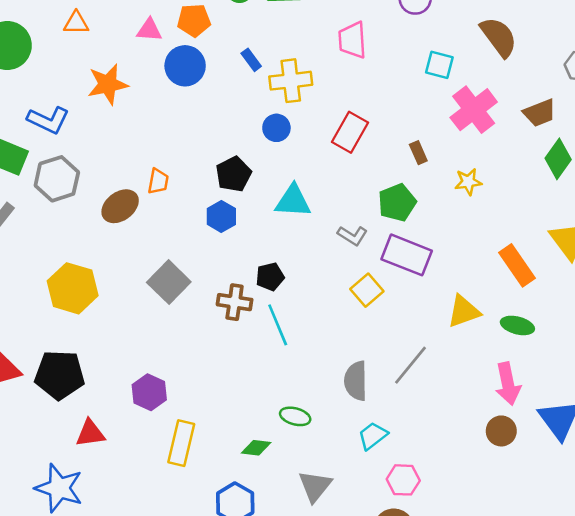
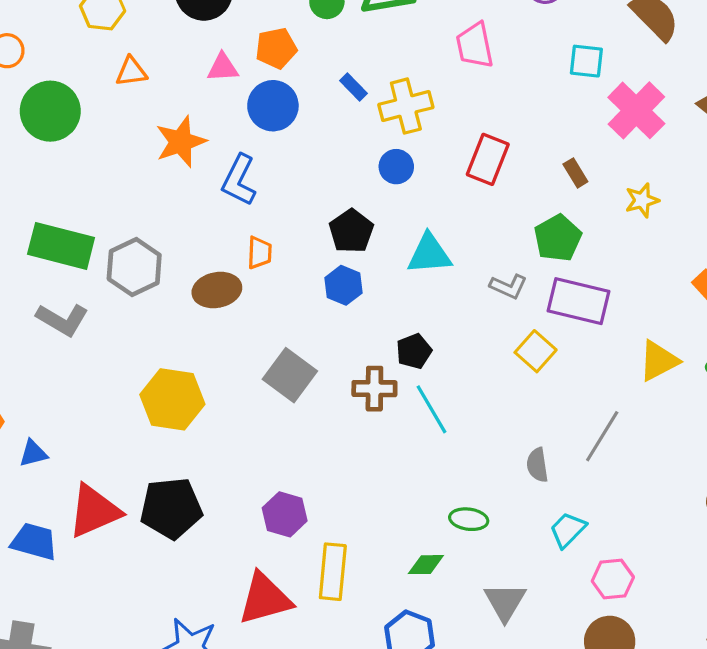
blue L-shape: (48, 120) -> (239, 180), moved, turned 99
brown ellipse: (120, 206) -> (217, 290), turned 33
gray semicircle: (356, 381) -> (537, 465), size x0.7
red triangle: (90, 433) -> (265, 599), moved, size x1.5

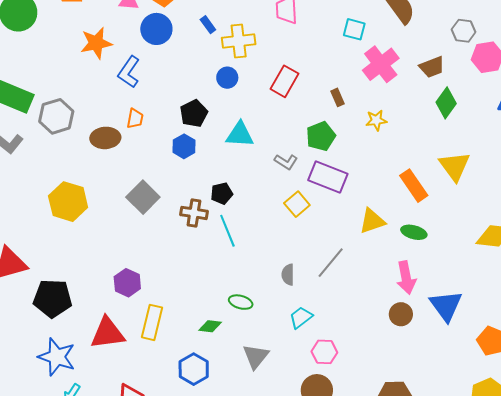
black pentagon: (171, 508) -> (53, 298), moved

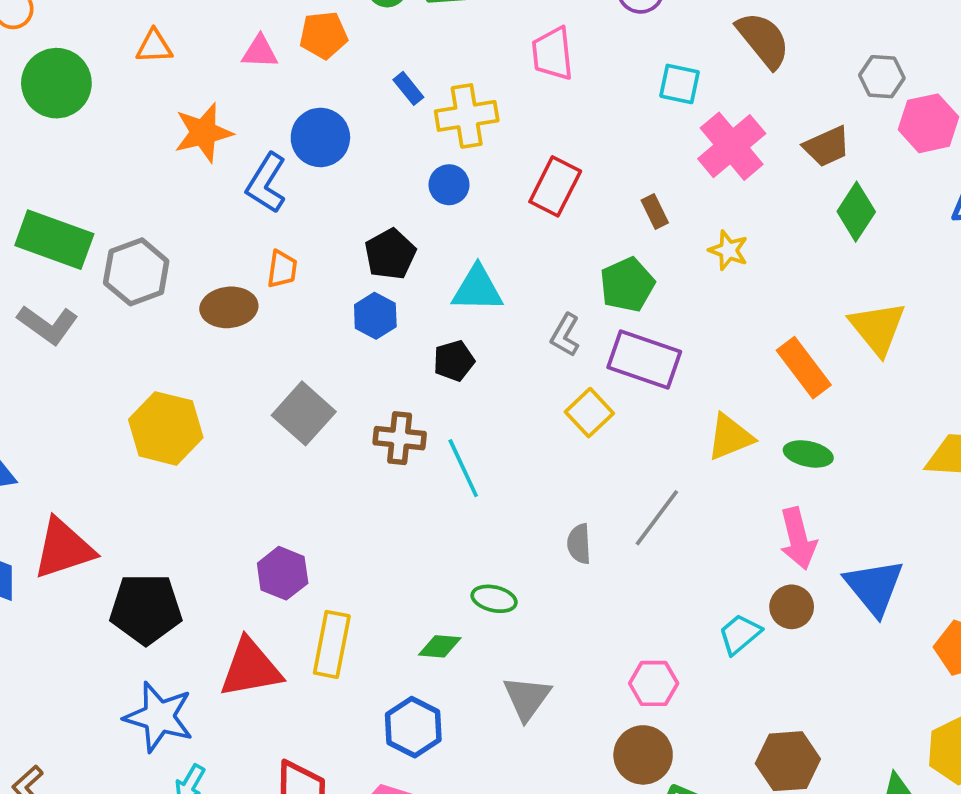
blue circle: (156, 29) -> (320, 137), moved
yellow star: (376, 120) -> (728, 250), turned 30
gray L-shape: (286, 162) -> (565, 335), turned 90
black pentagon: (222, 193) -> (454, 361), moved
cyan trapezoid: (301, 317) -> (740, 634), moved

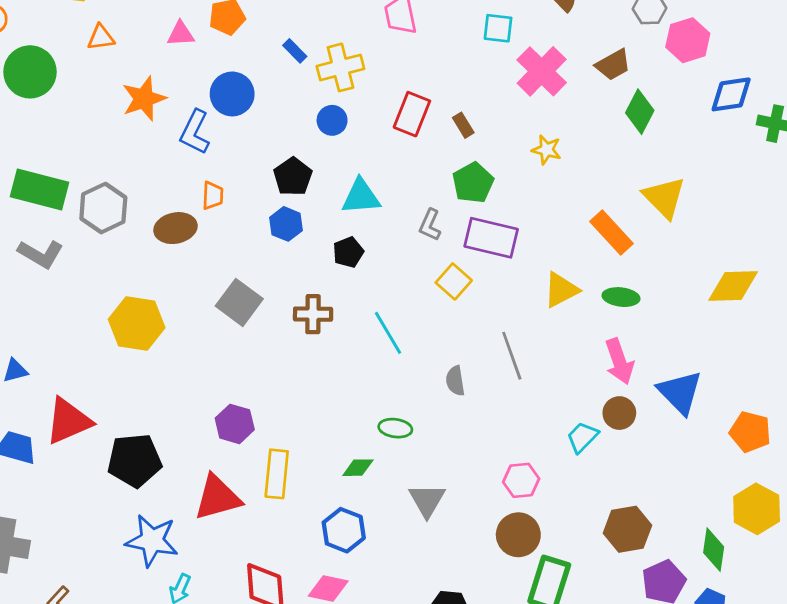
brown rectangle: (655, 212) -> (463, 125), moved
cyan line: (463, 468) -> (388, 333), moved
gray line: (657, 518) -> (512, 356), turned -51

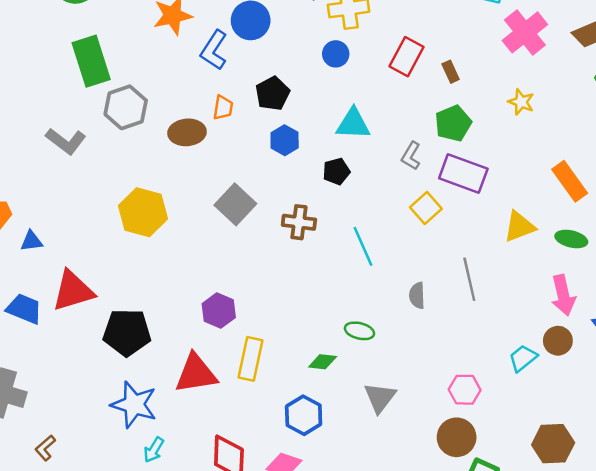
black pentagon: (293, 177) -> (273, 94), moved
green rectangle: (40, 190) -> (91, 61), moved, turned 51

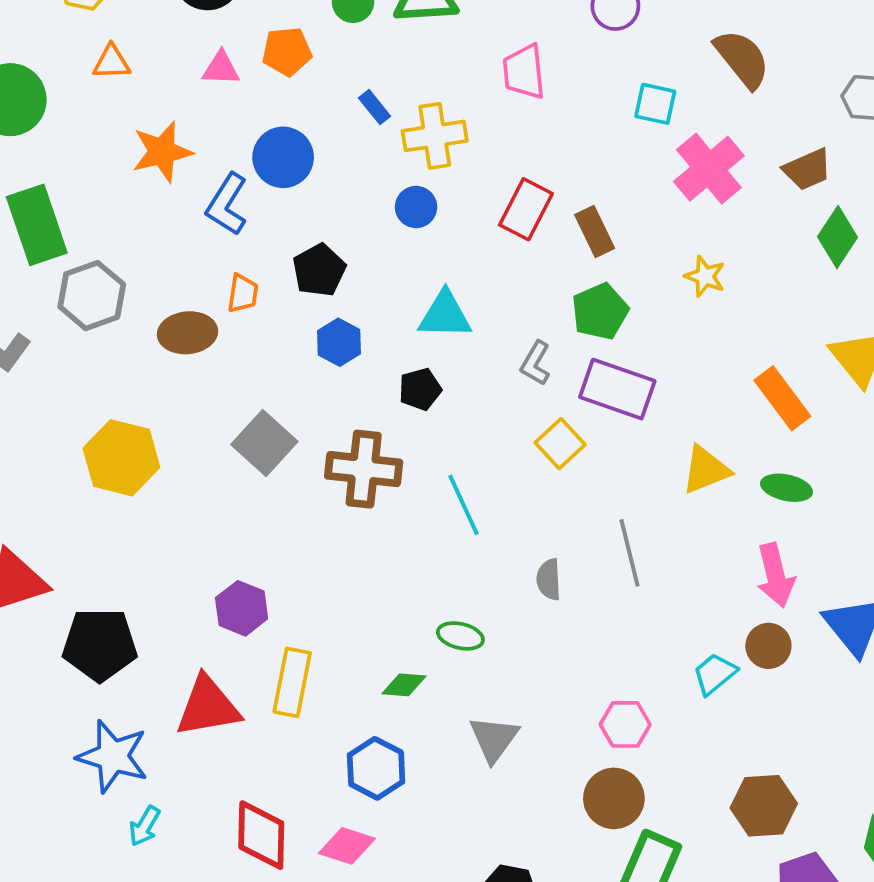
brown rectangle: (451, 72) -> (595, 231), size x1.4
brown cross: (299, 222) -> (364, 469), size x1.4

